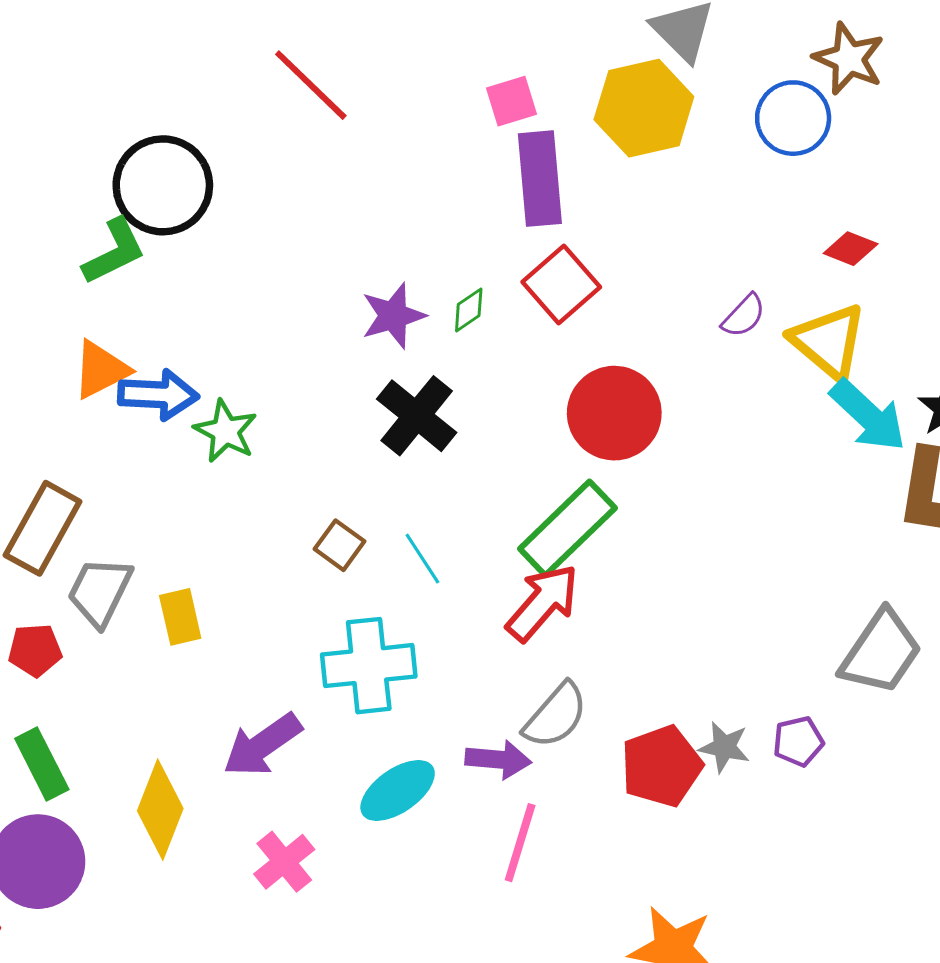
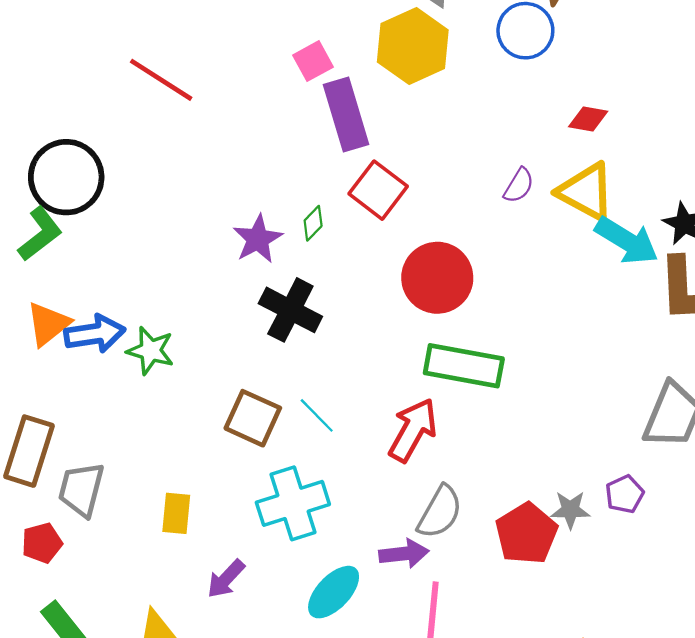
green rectangle: (567, 528) -> (464, 366), moved, turned 66
brown square: (339, 545) -> (253, 418), size x1.5
yellow rectangle: (180, 617) -> (176, 513), moved, turned 30
purple arrow: (262, 745) -> (226, 579), size x0.7

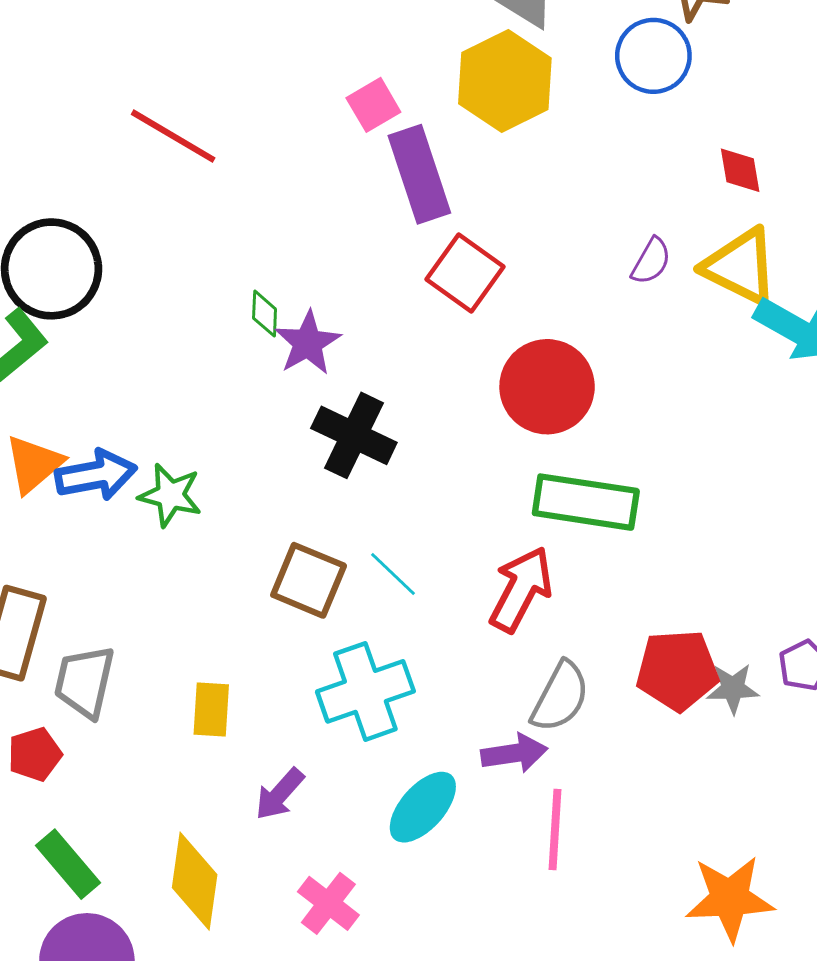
red diamond: (588, 119) -> (740, 170), turned 72
green diamond: (313, 223) -> (265, 314), moved, turned -40
red pentagon: (526, 534) -> (677, 670), moved, turned 30

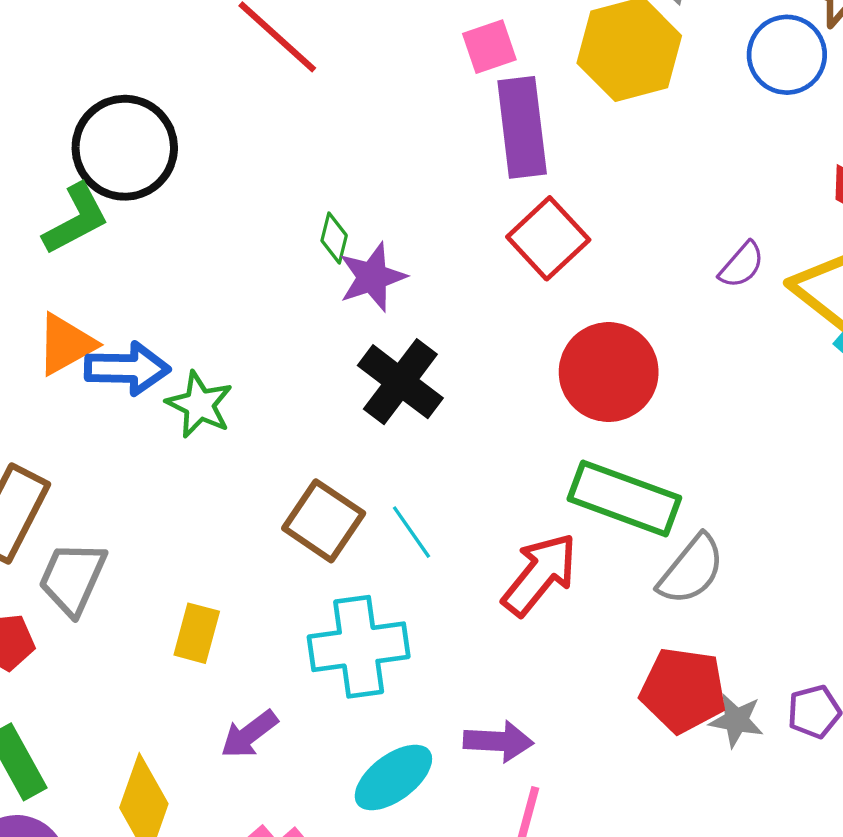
gray semicircle: (560, 697) -> (691, 570), moved

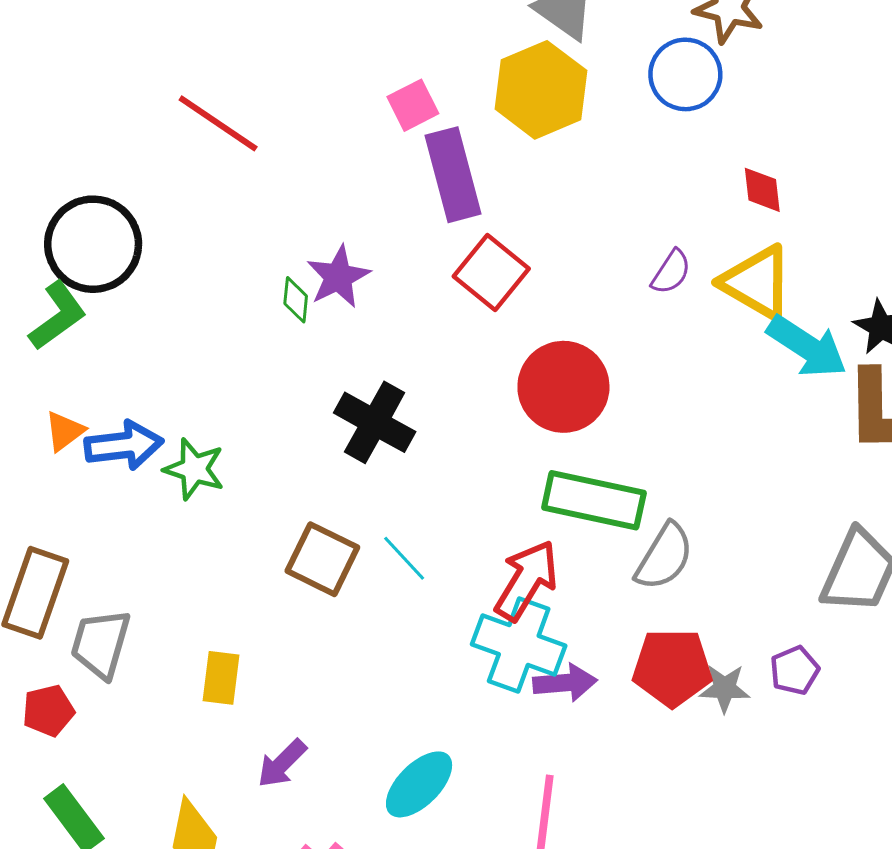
purple star: (372, 277) -> (338, 277), moved
orange triangle: (66, 344) -> (65, 431), size x0.7
cyan cross: (359, 647) -> (519, 645), moved, turned 36
purple arrow: (498, 741) -> (565, 683), moved

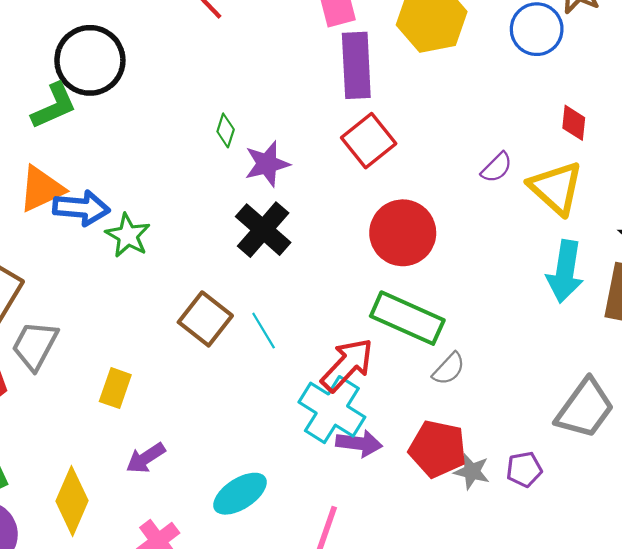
purple star: (338, 277) -> (267, 164), moved
cyan arrow: (807, 347) -> (565, 271), moved, turned 54
orange triangle: (65, 431) -> (41, 189), size x1.6
gray semicircle: (664, 557) -> (449, 369), size x0.7

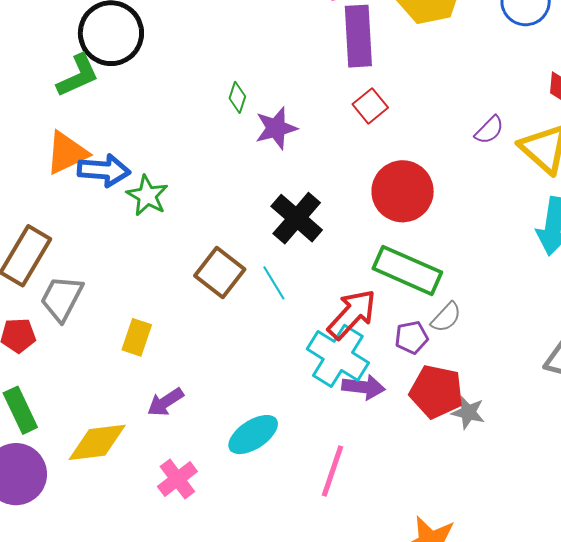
red square: (369, 141) -> (370, 106), size x0.7
black cross: (263, 230) -> (297, 218), moved
purple pentagon: (524, 469) -> (412, 337), moved
yellow diamond: (72, 501) -> (97, 442), turned 60

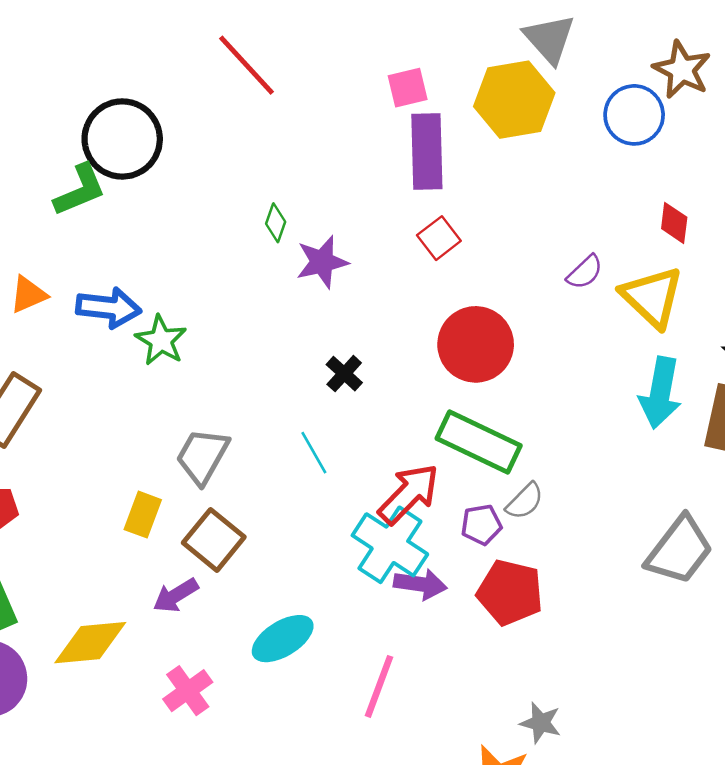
orange triangle: (67, 153) -> (28, 295), moved, size x0.7
black cross: (297, 218) -> (344, 374), size x0.6
brown square: (220, 273) -> (214, 540), moved
gray trapezoid: (62, 298) -> (202, 456), moved
gray star: (468, 412) -> (541, 723), moved

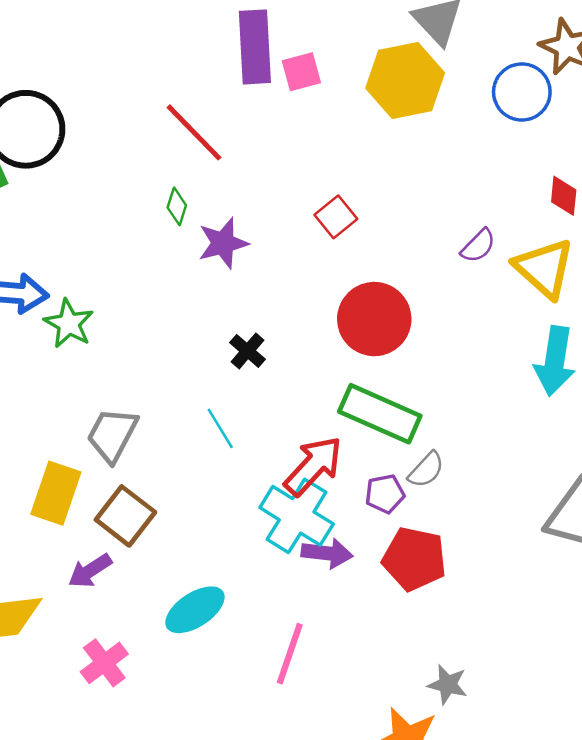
red line: (246, 65) -> (194, 132), moved
purple rectangle: (427, 152) -> (255, 47), moved
yellow rectangle: (143, 515) -> (56, 493), size x1.4

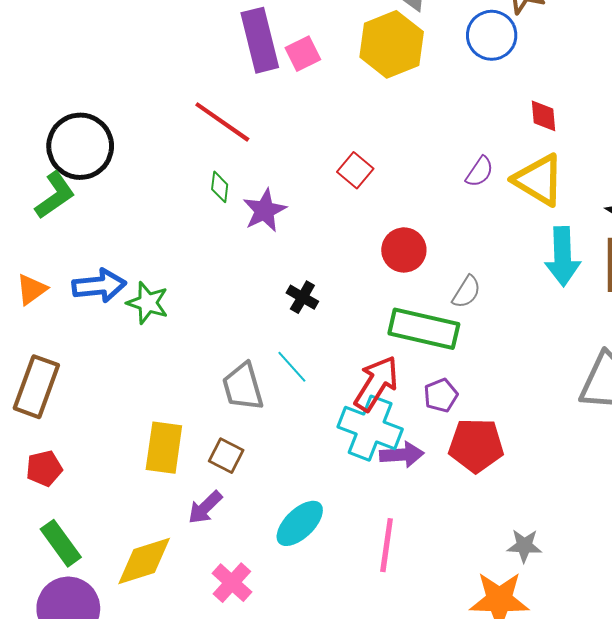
red circle: (374, 319) -> (404, 250), size x0.7
gray trapezoid: (112, 435) -> (243, 387), moved, turned -33
gray semicircle: (426, 470) -> (466, 292), moved
brown square: (125, 516) -> (226, 456), size x0.7

